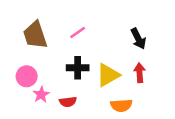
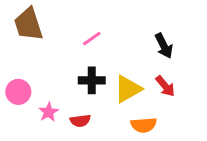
brown trapezoid: (35, 35) -> (28, 24), moved
red arrow: (140, 73) -> (165, 86), turned 144
pink circle: (27, 76) -> (18, 92), moved

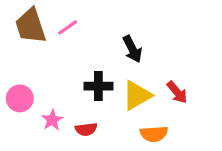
pink line: (92, 39) -> (68, 27), moved
black arrow: (164, 46) -> (132, 49), moved

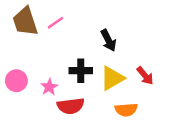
pink star: (52, 120) -> (49, 87), moved
red semicircle: (86, 129) -> (71, 106), size x1.5

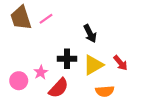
pink circle: (16, 81) -> (19, 81), moved
red semicircle: (71, 106) -> (59, 88), turned -40

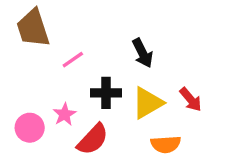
pink line: (46, 19) -> (73, 60), moved

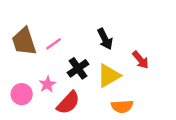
brown trapezoid: (33, 28) -> (24, 41), moved
black cross: (106, 93) -> (78, 68), turned -35
red arrow: (191, 99) -> (141, 60), moved

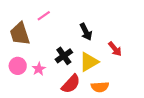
pink line: (53, 44) -> (44, 16), moved
pink circle: (22, 94) -> (18, 66), moved
red semicircle: (68, 103) -> (71, 84), moved

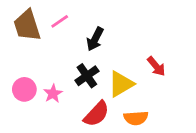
black arrow: (86, 32) -> (95, 39), moved, turned 54
brown trapezoid: (20, 34) -> (27, 25), moved

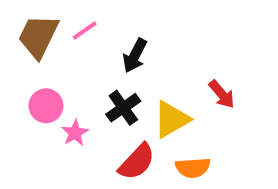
brown trapezoid: (27, 25) -> (38, 36), turned 44
pink circle: (24, 89) -> (46, 106), moved

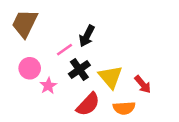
pink line: (85, 30) -> (64, 50), moved
red arrow: (222, 94) -> (143, 84), moved
yellow triangle: (172, 119) -> (110, 77), turned -40

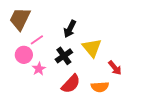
pink line: (64, 50) -> (37, 40), moved
yellow triangle: (110, 77) -> (92, 48), moved

